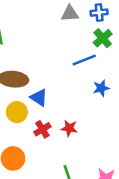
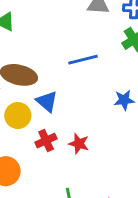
blue line: (84, 60) -> (83, 60), moved

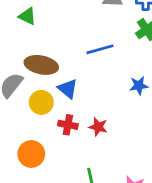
red cross: (46, 141) -> (68, 125), turned 36

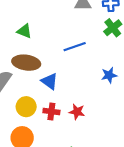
green triangle: (27, 16) -> (24, 31), moved
yellow circle: (41, 102) -> (26, 107), moved

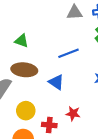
blue triangle: (50, 81) -> (56, 82), moved
red cross: (51, 112) -> (49, 125), moved

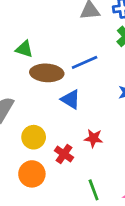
brown ellipse: (24, 70) -> (47, 73), moved
red cross: (49, 125) -> (64, 154), turned 32

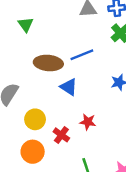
green triangle: (24, 49) -> (26, 25), moved, turned 35

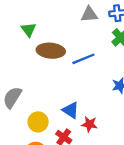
brown ellipse: (48, 63) -> (51, 51), moved
blue triangle: (69, 87) -> (71, 110), moved

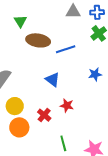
blue triangle: (71, 110) -> (53, 79), moved
yellow circle: (38, 122) -> (15, 106), moved

